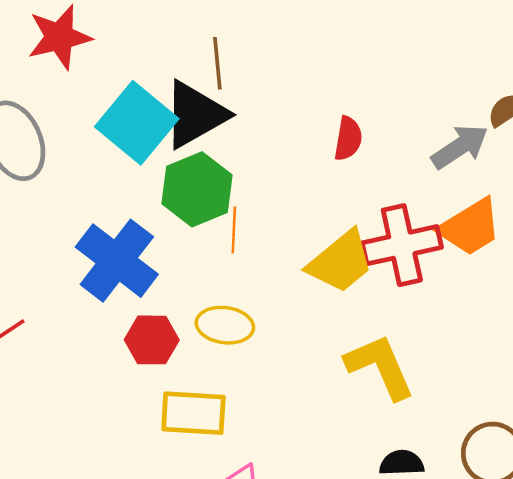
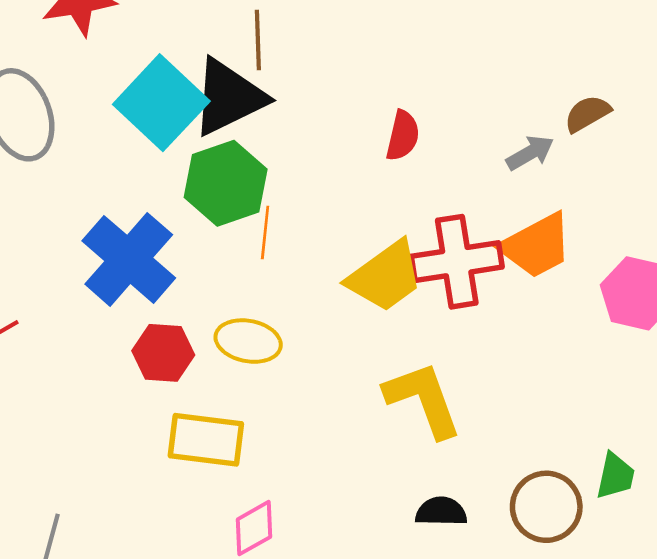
gray arrow: (460, 147) -> (530, 153), size x0.7

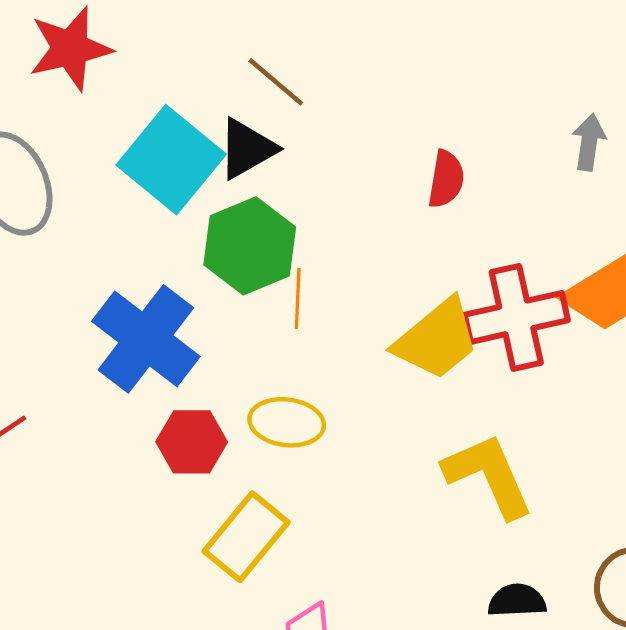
brown line: (258, 40) -> (276, 82), turned -44
black triangle: (229, 97) -> (247, 149), size x0.7
gray arrow: (530, 153) -> (589, 142), moved, turned -48
yellow rectangle: (206, 440) -> (246, 537), turned -54

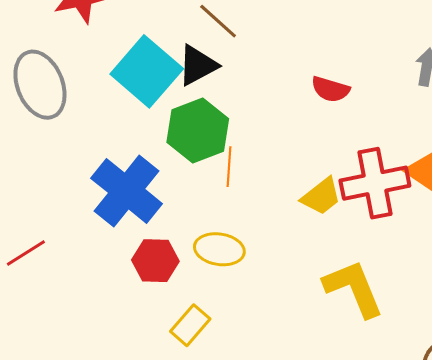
red semicircle: (446, 179) -> (330, 89), turned 96
yellow trapezoid: (437, 339) -> (321, 196), size x0.7
yellow rectangle: (246, 537) -> (190, 325), size x0.7

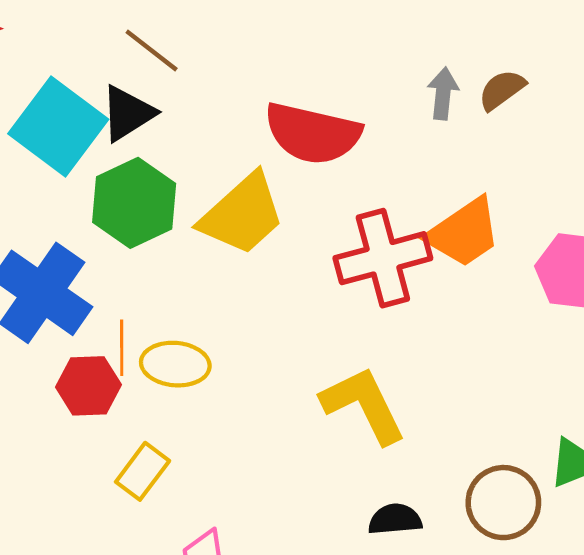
red semicircle: (330, 89) -> (313, 133), size x1.8
orange line: (229, 167) -> (122, 348), moved
yellow trapezoid: (321, 196) -> (242, 214), moved, size x1.6

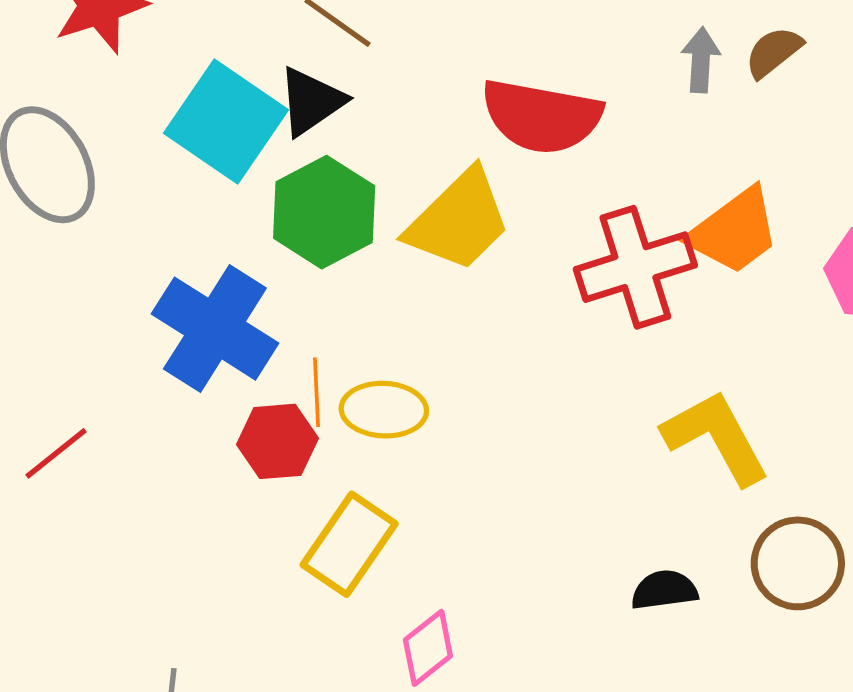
yellow L-shape: (364, 405) -> (716, 437), moved
yellow rectangle: (143, 471) -> (349, 544), size x1.4

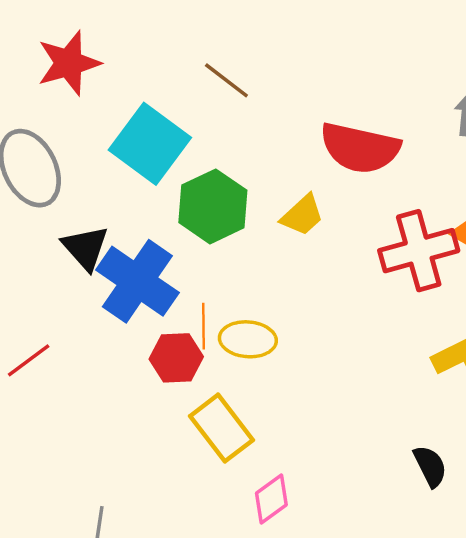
black triangle: (311, 101) -> (85, 248), moved, turned -39
yellow trapezoid: (459, 220) -> (302, 215), size x0.6
yellow rectangle: (349, 544) -> (221, 428), turned -74
black semicircle: (664, 590) -> (430, 466), turned 69

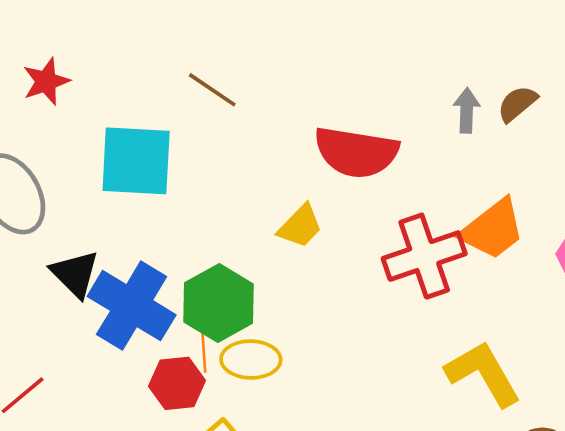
red star: (69, 63) -> (46, 81), size x0.7
cyan square: (150, 144) -> (136, 161), turned -30
green hexagon: (213, 206) -> (219, 303), moved

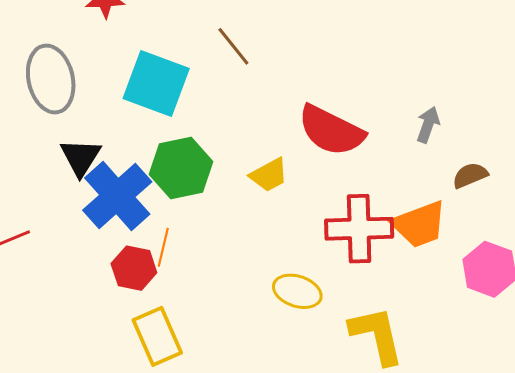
brown semicircle: (517, 104) -> (470, 175), moved
green hexagon: (219, 303) -> (181, 168), moved
yellow ellipse: (251, 360) -> (297, 291), moved

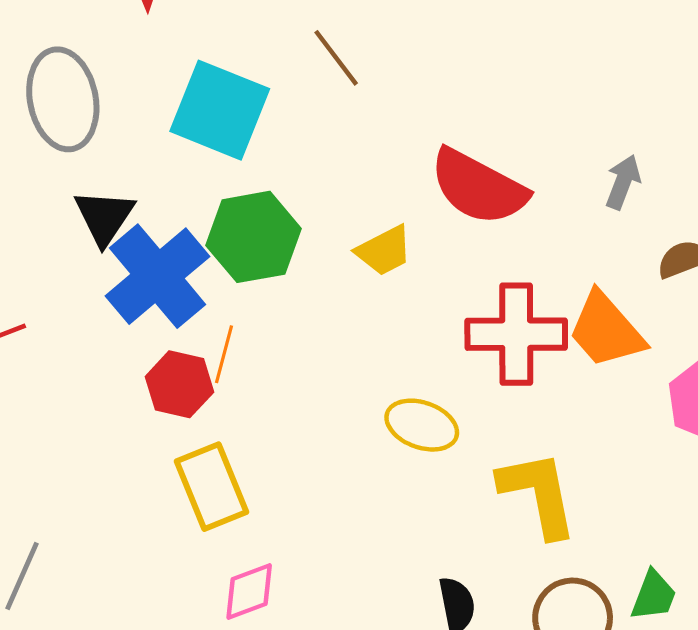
orange trapezoid: (419, 224) -> (606, 330), turned 68

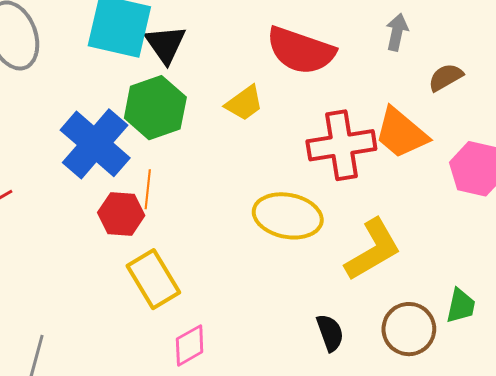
black triangle: (104, 217) -> (166, 44), moved
yellow ellipse: (422, 425) -> (288, 216), size x1.4
yellow L-shape: (538, 494) -> (373, 250), turned 80

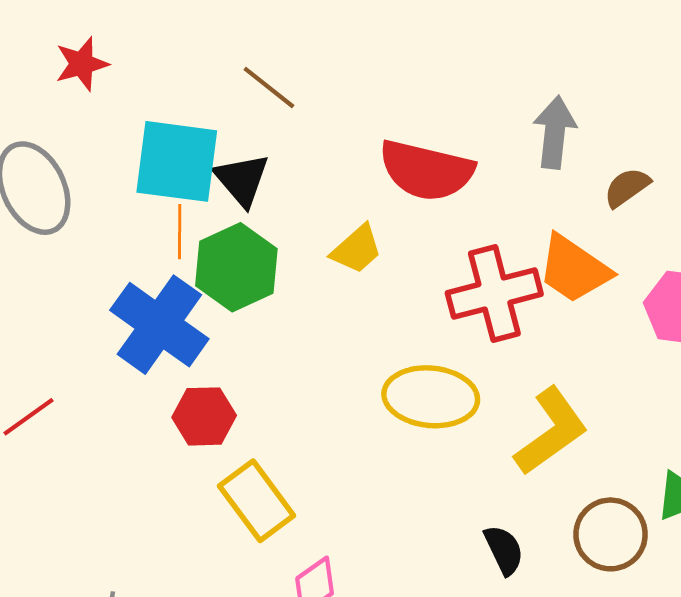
gray arrow: (397, 32) -> (555, 132), size x1.4
orange line: (148, 189) -> (180, 232), moved

